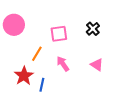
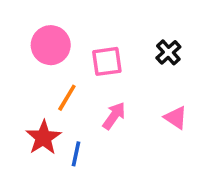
pink circle: (14, 25) -> (51, 45), moved
pink arrow: (63, 64) -> (114, 116), turned 70

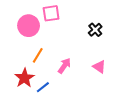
pink square: (107, 61) -> (51, 13), moved
blue line: (76, 154) -> (43, 87), turned 40

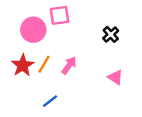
pink arrow: (64, 66) -> (69, 65), moved
red star: (24, 78) -> (23, 65), moved

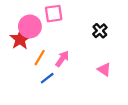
red star: (23, 65) -> (20, 39), moved
blue line: (50, 101) -> (47, 78), moved

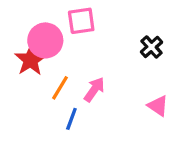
blue line: (47, 78) -> (71, 119), turned -32

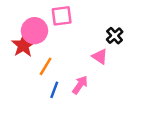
pink arrow: (94, 89) -> (80, 85), moved
pink triangle: (158, 106) -> (100, 57), moved

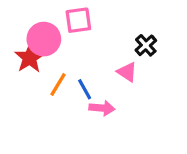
pink arrow: (80, 85) -> (102, 108), turned 60
blue line: (54, 90) -> (85, 89), moved, turned -49

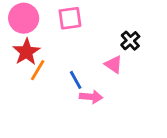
pink circle: (44, 39) -> (24, 18), moved
orange line: (58, 85) -> (38, 70), moved

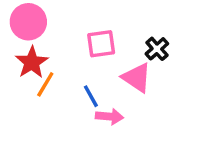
pink square: (70, 18) -> (101, 44), moved
pink triangle: (113, 64) -> (137, 78), size x1.4

